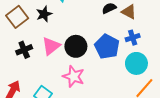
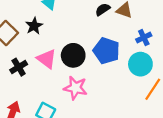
blue cross: (133, 38) -> (144, 37), moved
pink triangle: (51, 46) -> (47, 59), turned -36

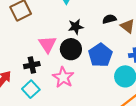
black star: (34, 26) -> (76, 27), moved
black cross: (19, 67) -> (32, 65), moved

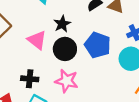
pink triangle: (47, 44) -> (37, 40), moved
black cross: (32, 65) -> (30, 79), turned 35

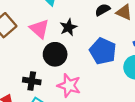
pink triangle: (37, 40) -> (39, 29), moved
black circle: (65, 49) -> (55, 54), moved

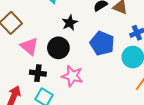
pink triangle: (39, 29) -> (29, 46), moved

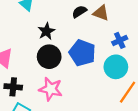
black circle: (58, 48) -> (49, 57), moved

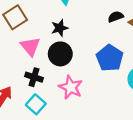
black star: (46, 31) -> (60, 28), moved
black circle: (49, 57) -> (60, 54), moved

